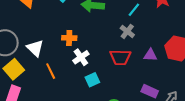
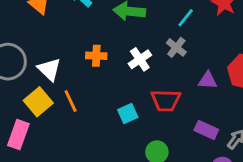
white cross: (81, 57) -> (140, 59), moved
red trapezoid: (120, 57) -> (166, 100), moved
yellow square: (14, 69) -> (38, 102), moved

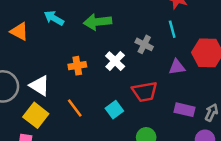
cyan line: (186, 18) -> (172, 29), moved, turned -42
orange line: (71, 101) -> (75, 108), moved

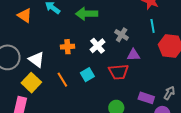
cyan line: (172, 29) -> (153, 26), moved
purple triangle: (177, 67) -> (133, 55), moved
cyan square: (114, 110) -> (87, 75), moved
purple rectangle: (184, 110) -> (146, 98), moved

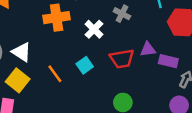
orange cross: (67, 47) -> (57, 18), moved, size x1.5
purple triangle: (133, 55) -> (148, 49), moved
purple rectangle: (146, 98) -> (168, 61), moved

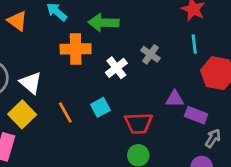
red trapezoid: (122, 59) -> (139, 123), moved

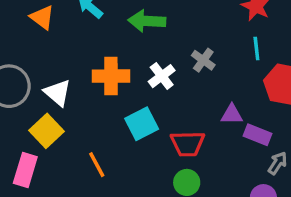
orange cross: (76, 49) -> (111, 76), moved
cyan square: (100, 107) -> (142, 124), size x1.4
orange line: (65, 112) -> (97, 165), moved

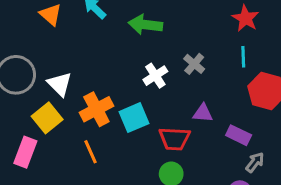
orange cross: (111, 76) -> (96, 109), moved, turned -32
purple triangle: (232, 114) -> (203, 113), moved

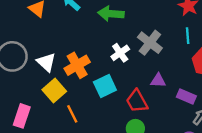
gray cross: (194, 64) -> (150, 43), size x1.5
orange cross: (96, 109) -> (77, 65), moved
yellow square: (47, 118) -> (54, 91), moved
red trapezoid: (175, 139) -> (137, 101), turned 60

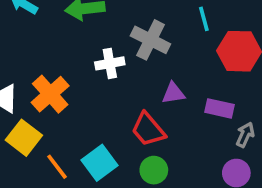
white cross: (120, 53) -> (110, 63), turned 36
cyan square: (105, 86) -> (100, 163), moved

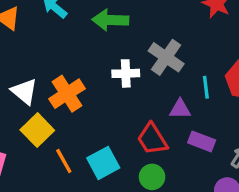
cyan line: (204, 19) -> (206, 87), moved
purple rectangle: (219, 108) -> (202, 141), moved

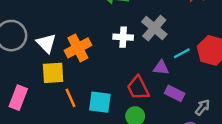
cyan line: (206, 87) -> (182, 53), turned 63
yellow square: (37, 130) -> (53, 73), turned 35
cyan square: (103, 163) -> (100, 102), turned 30

